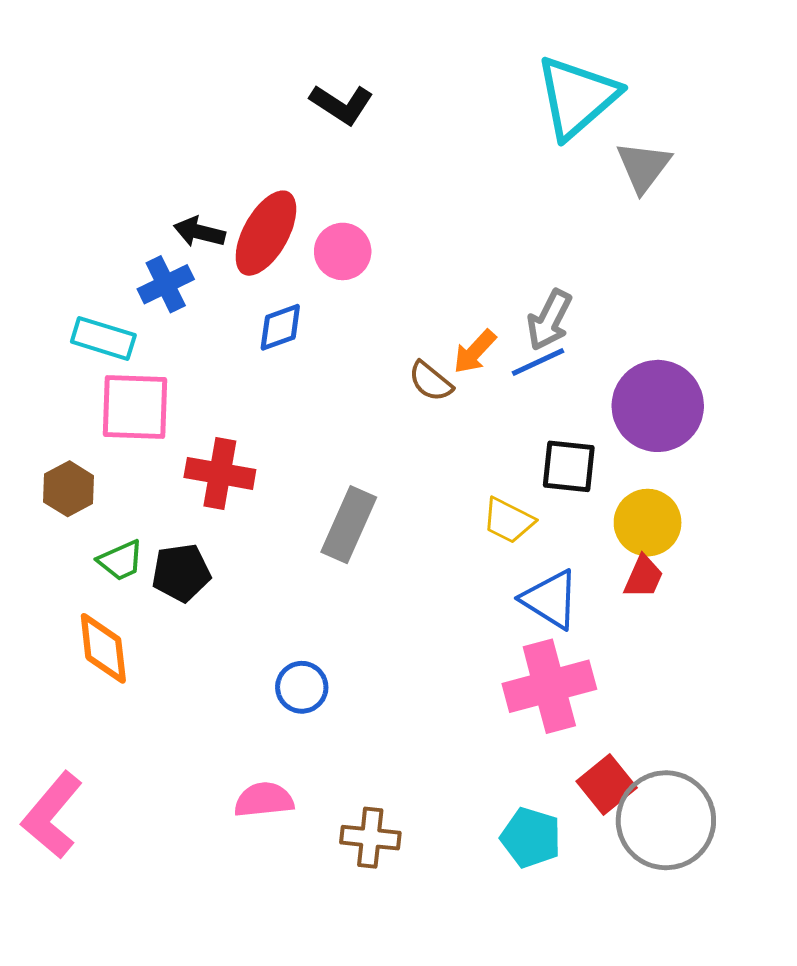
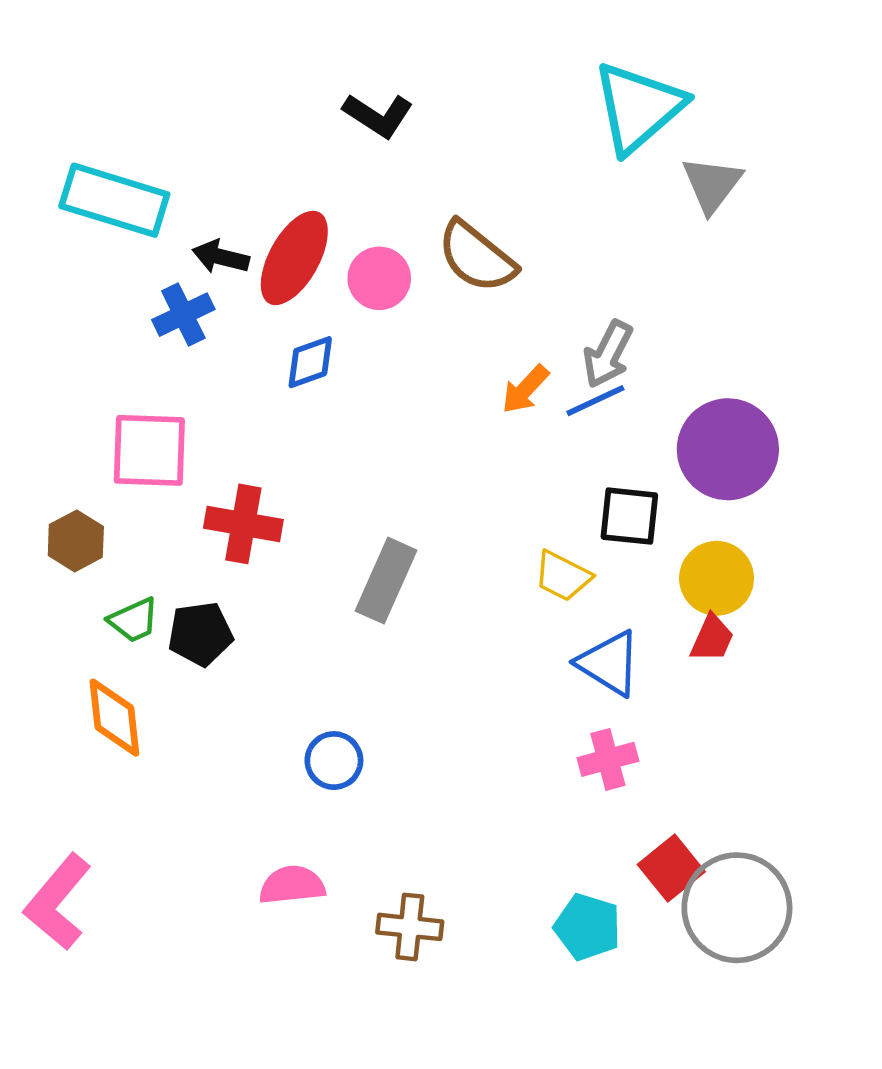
cyan rectangle: (103, 338) -> (114, 200), moved, size x1.5
brown semicircle: (431, 381) -> (477, 257), moved, size x1.6
pink cross: (549, 686) -> (608, 759), size x0.6

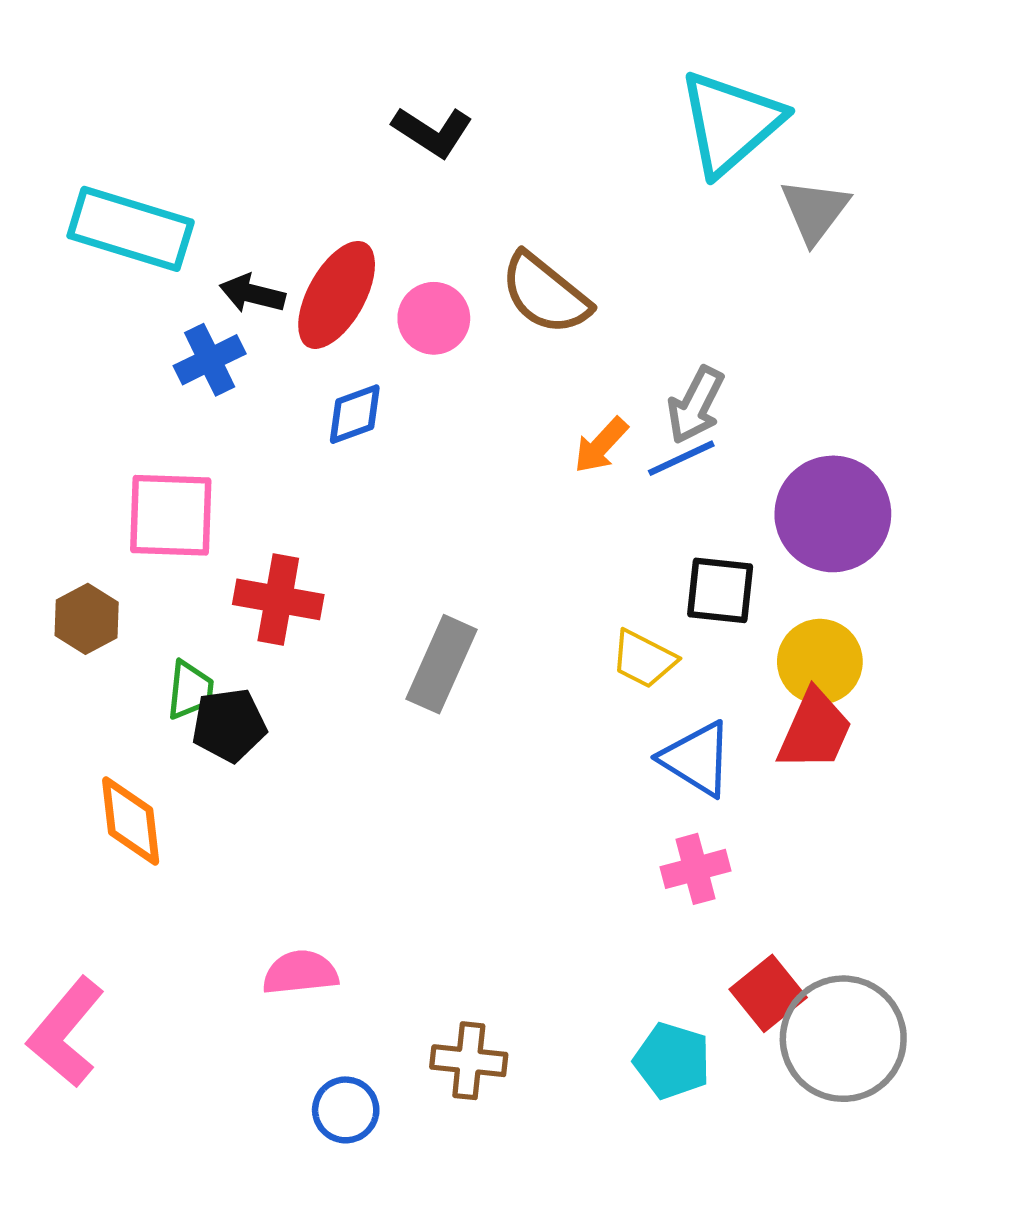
green trapezoid: (134, 620) -> (190, 690), moved, turned -60
red trapezoid: (712, 638) -> (815, 730), size x1.5
blue circle: (334, 761) -> (346, 1110), moved
pink semicircle: (292, 885) -> (300, 973), moved

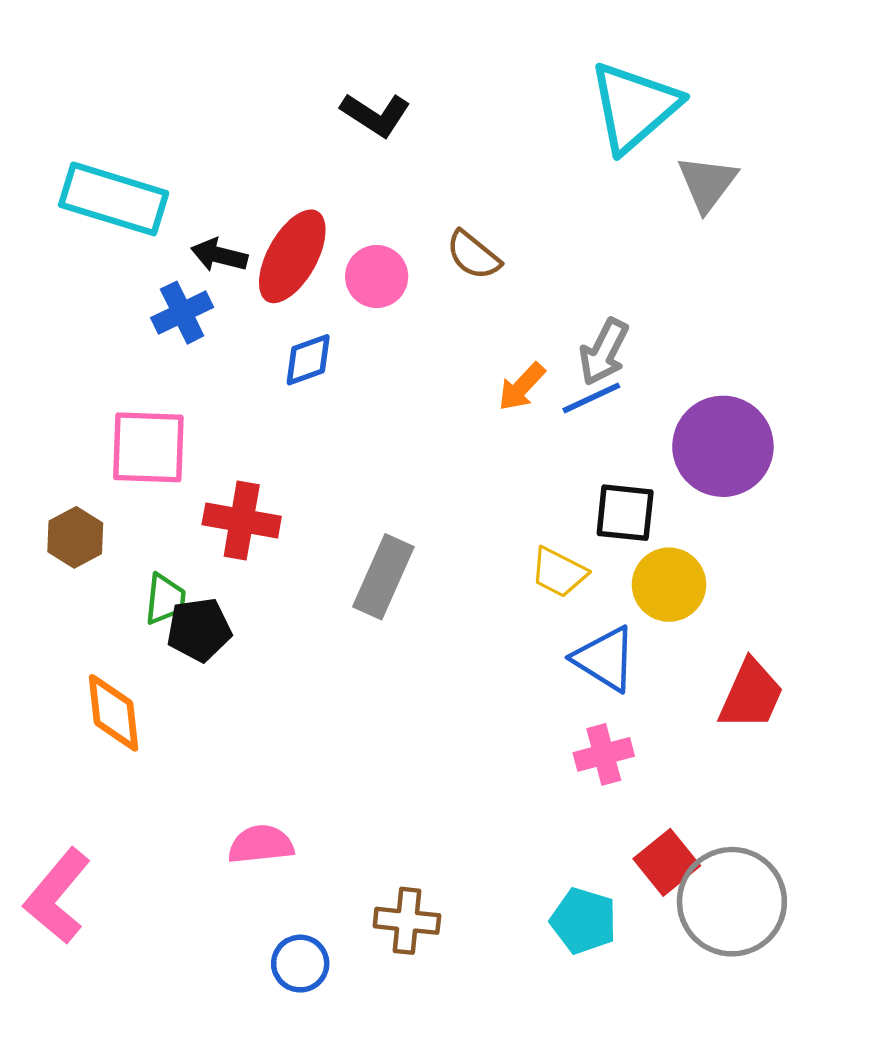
brown semicircle: (545, 294) -> (473, 255), size x0.7
yellow circle: (820, 662) -> (669, 585), moved
red trapezoid: (815, 730) -> (751, 695), moved

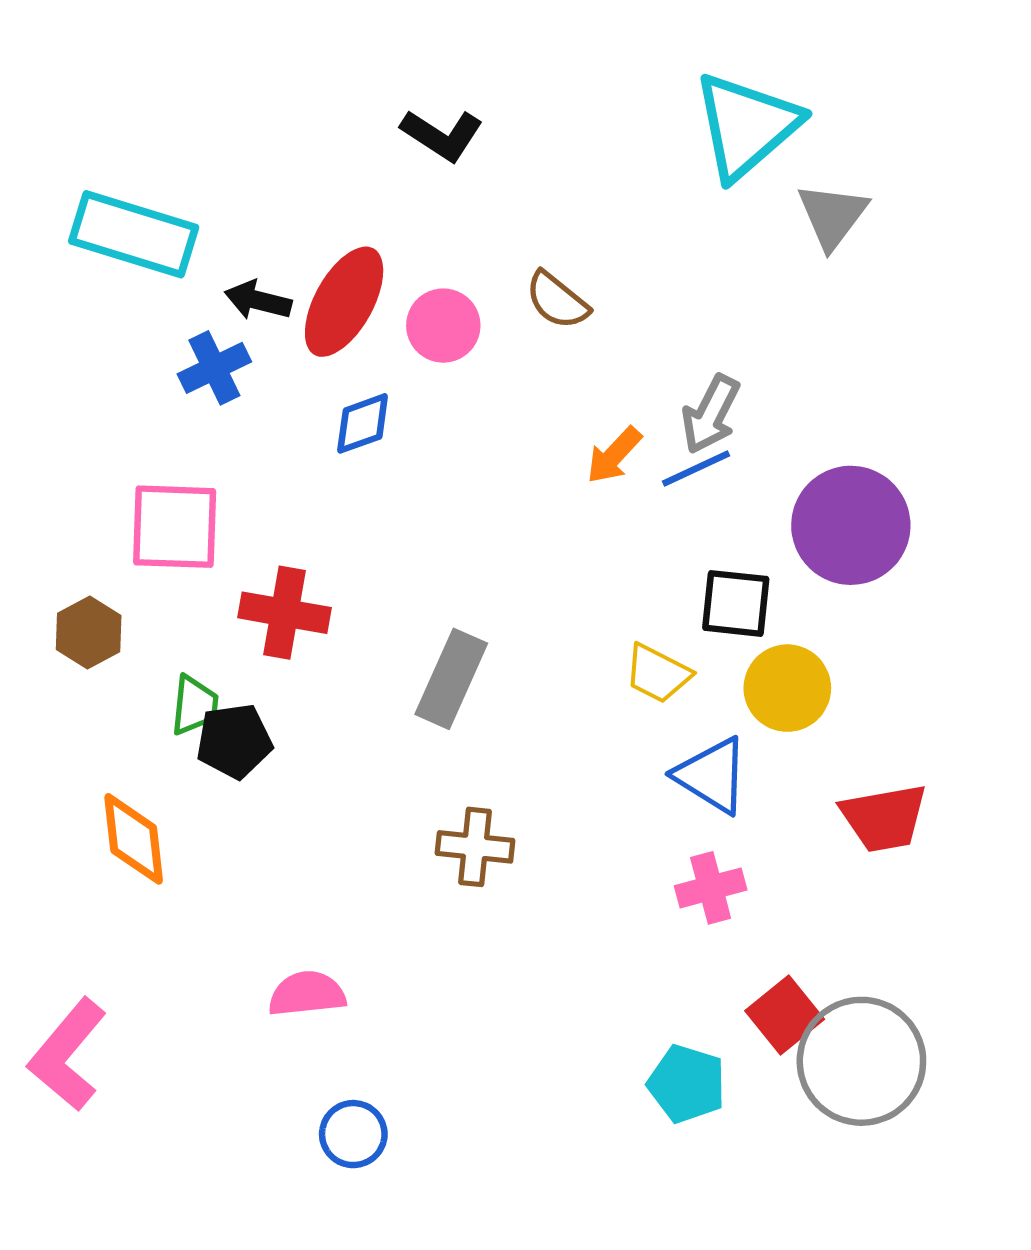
red trapezoid: (751, 695) -> (884, 818), turned 56
brown cross: (407, 921) -> (475, 847), moved

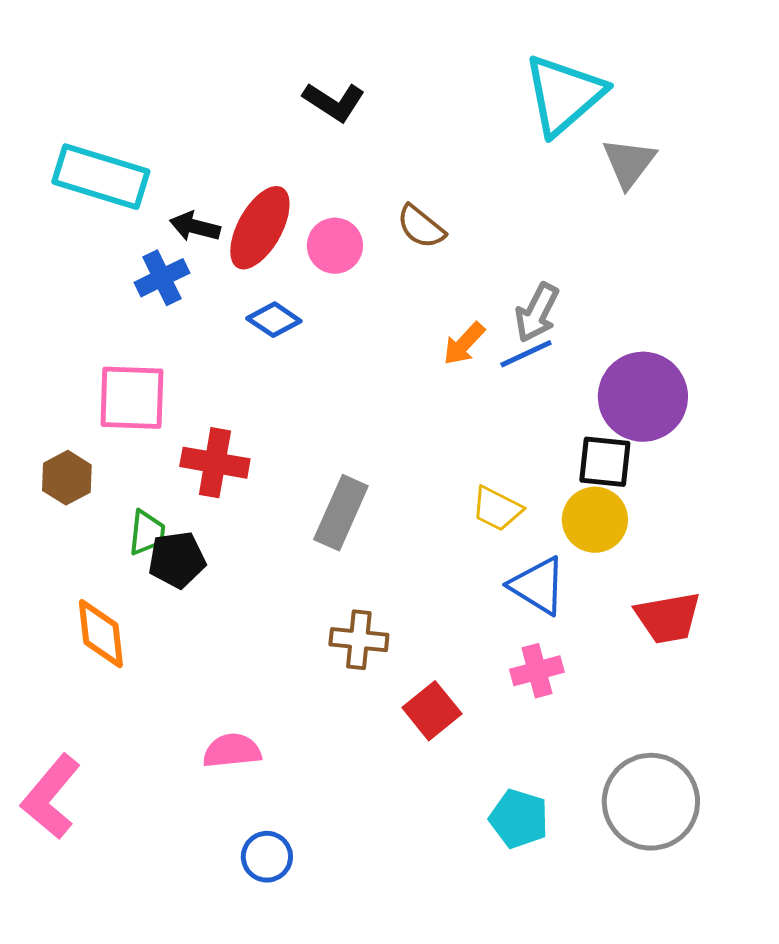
blue diamond: (363, 423) -> (274, 320), turned 54
black square: (736, 603) -> (605, 462), moved
red square: (785, 1015) -> (432, 711), moved

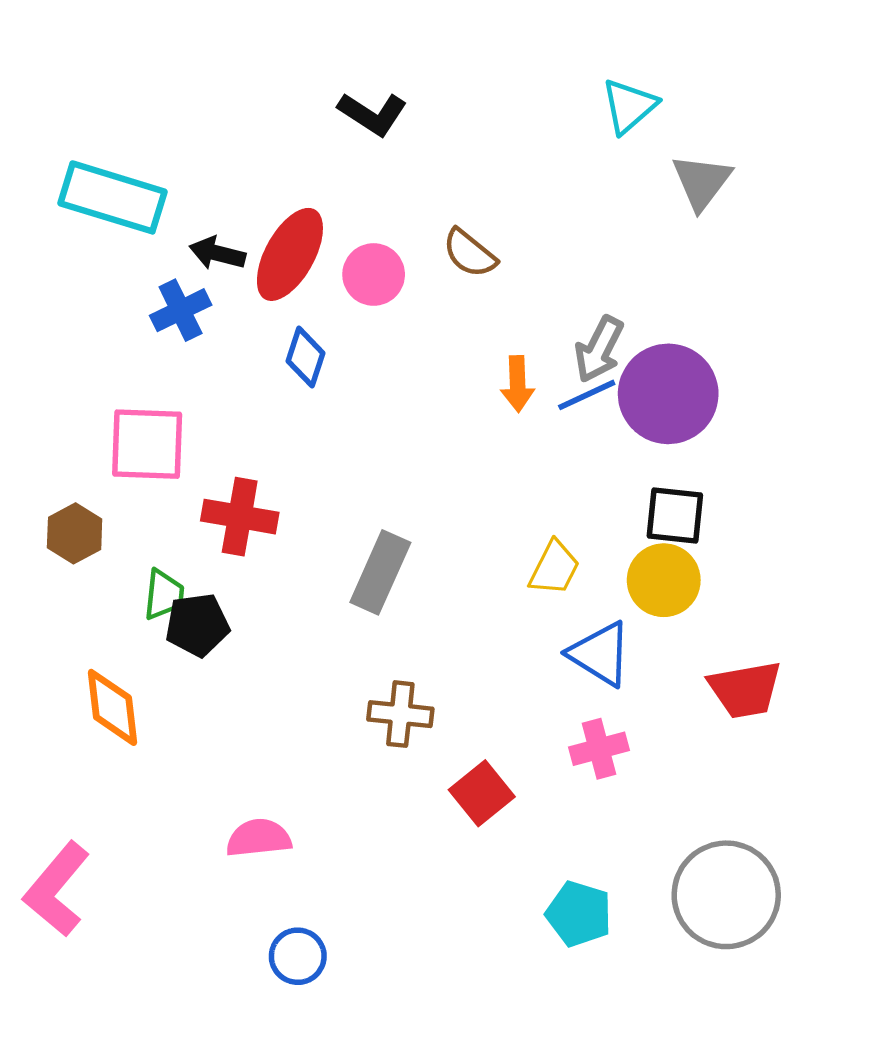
cyan triangle: (564, 95) -> (629, 106), size x0.6
blue diamond: (274, 320) -> (306, 357), turned 74
orange arrow: (464, 344) -> (518, 384), turned -45
purple circle: (643, 397) -> (668, 394), moved
yellow trapezoid: (497, 509) -> (554, 568), turned -90

